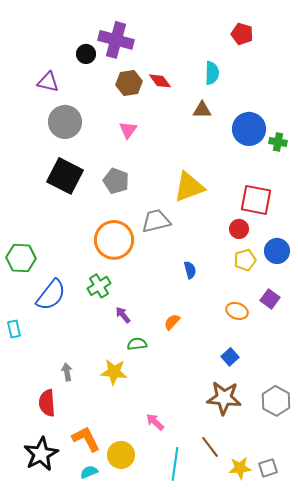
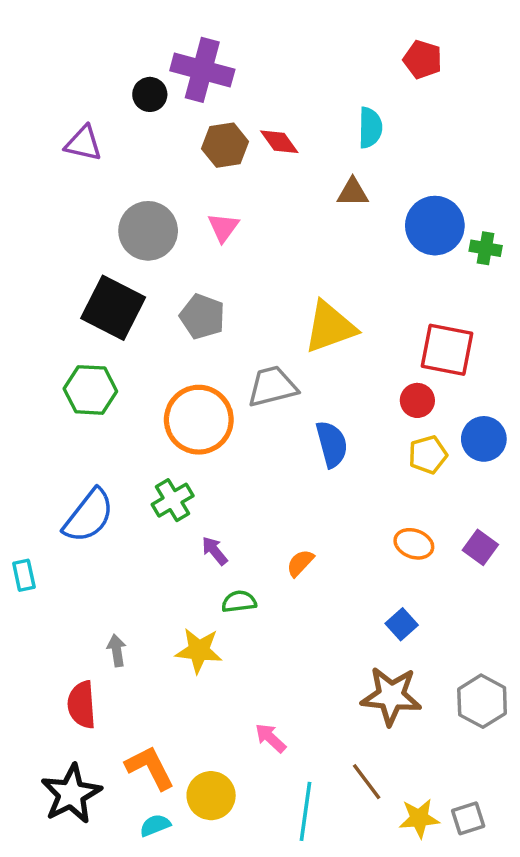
gray circle: (65, 122) -> (148, 231), moved
green hexagon: (21, 258) -> (90, 390), moved
blue semicircle: (190, 270) -> (332, 444), moved, size x1.5
purple square: (270, 299) -> (480, 547), moved

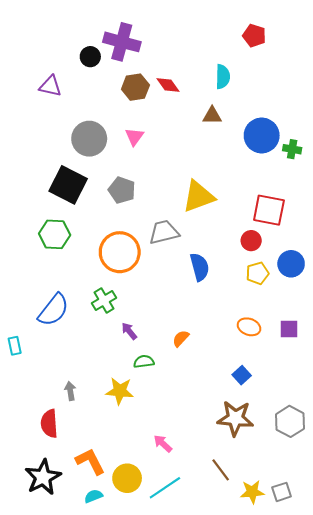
purple square: (480, 547) -> (289, 329), turned -36
cyan line: (305, 811) -> (165, 488), moved, turned 48

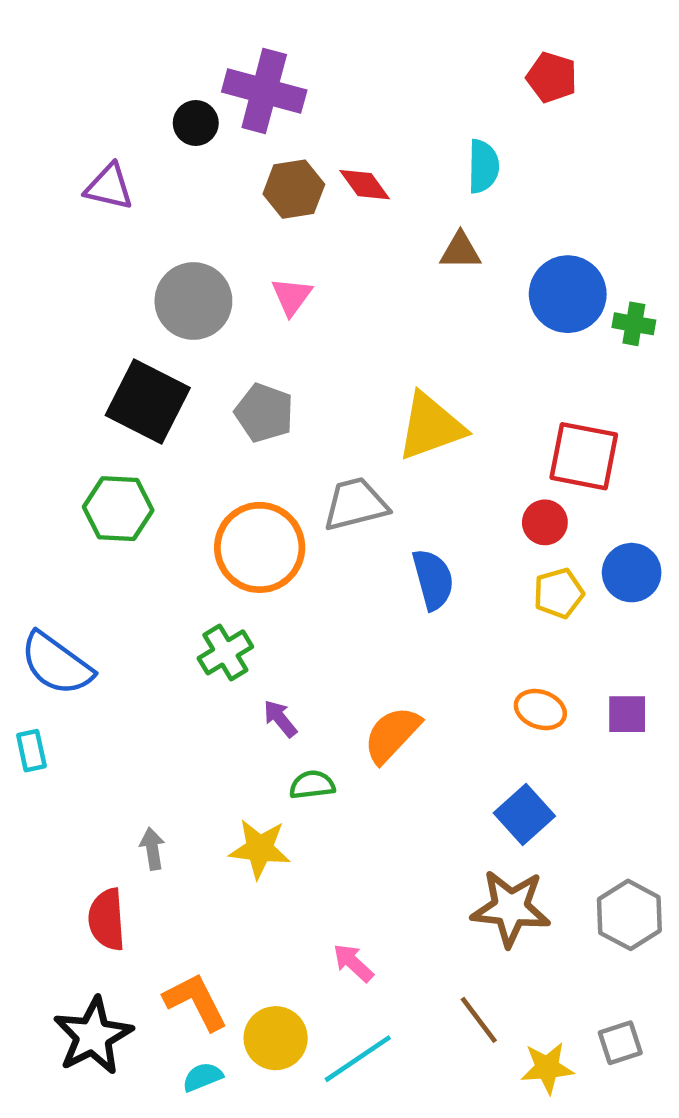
blue semicircle: (53, 310) -> (57, 664), moved, turned 88
orange semicircle: (181, 338) -> (392, 735), size x1.6
blue square: (242, 375) -> (524, 814), size x1.4
gray square: (282, 492) -> (620, 1043), moved

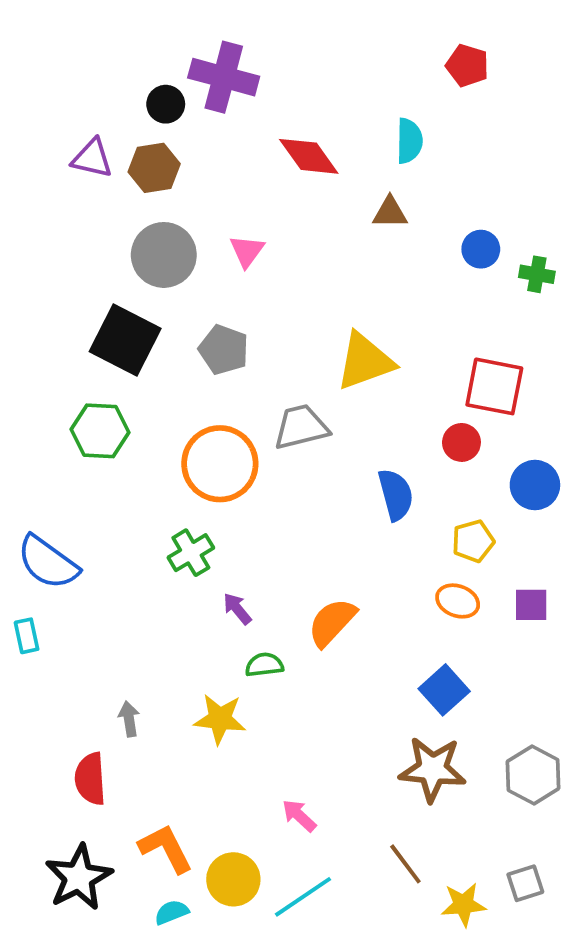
red diamond: (365, 185) -> (309, 156), size x1.4
brown hexagon: (294, 189) -> (154, 168), moved
blue circle: (568, 294) -> (481, 249), size x0.6
blue semicircle: (433, 579) -> (396, 495), moved
yellow pentagon: (559, 593) -> (473, 541), moved

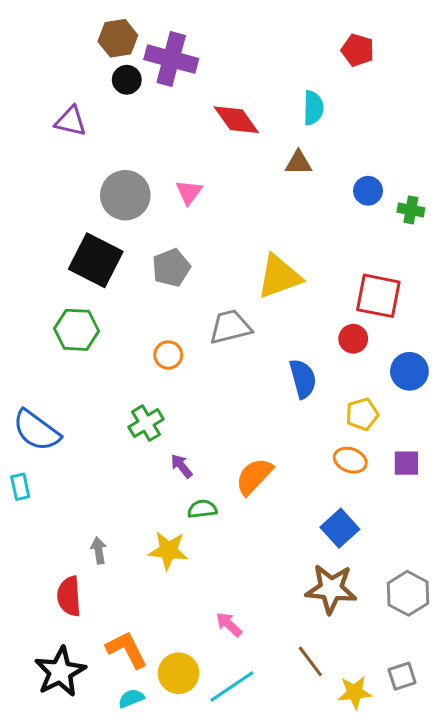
brown hexagon: (154, 168) -> (118, 38), moved
gray pentagon: (224, 350) -> (171, 268), turned 30
orange circle: (220, 464) -> (168, 355), size x0.5

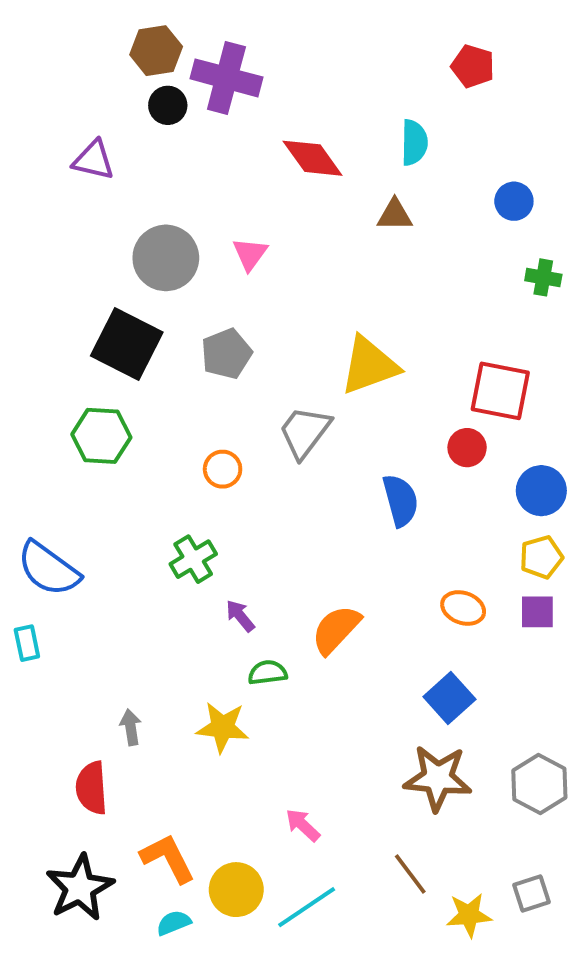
blue circle: (368, 191) -> (514, 201), moved
gray trapezoid: (230, 327) -> (305, 432), turned -39
yellow pentagon: (362, 414) -> (541, 557), moved

